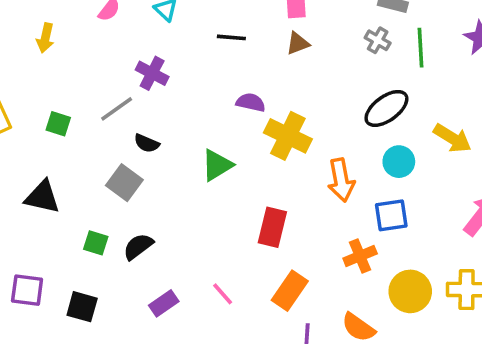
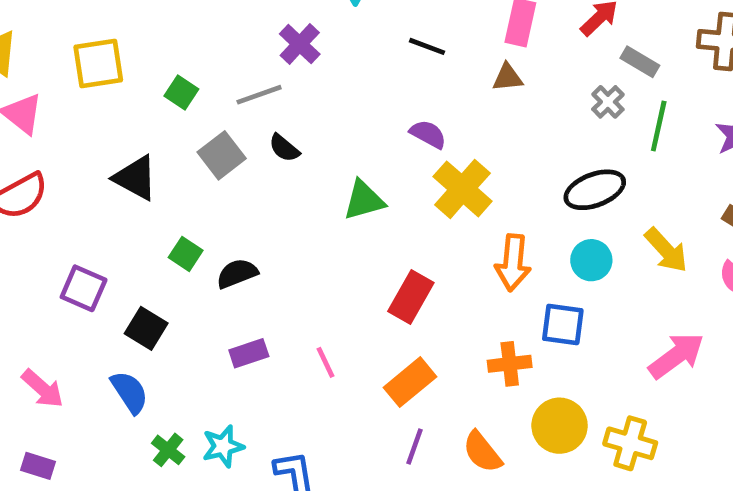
purple cross: (152, 73) -> (300, 44), moved
gray square: (124, 183) -> (222, 155), moved

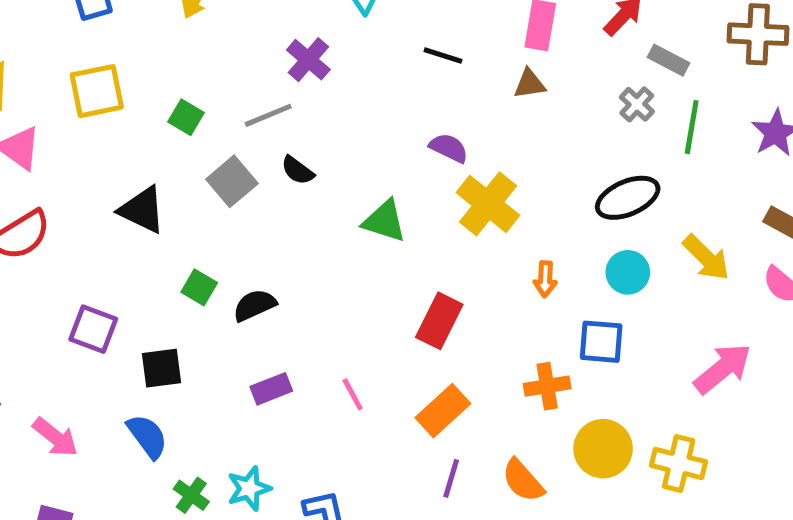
green triangle: (364, 200) -> (384, 221), turned 36
orange arrow: (513, 263) -> (545, 279), size x0.6
black square: (146, 328) -> (161, 368), turned -36

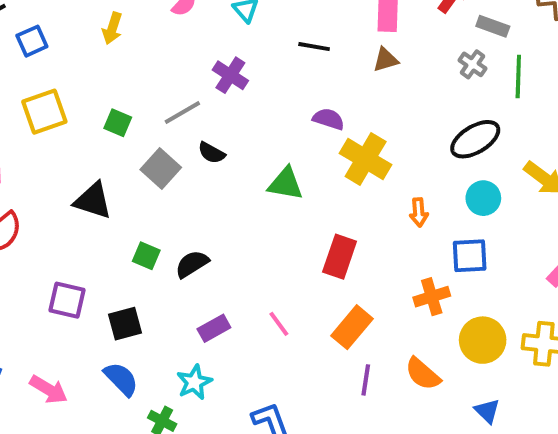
purple cross: (308, 60) -> (230, 75), moved
cyan star: (249, 488) -> (194, 382), moved

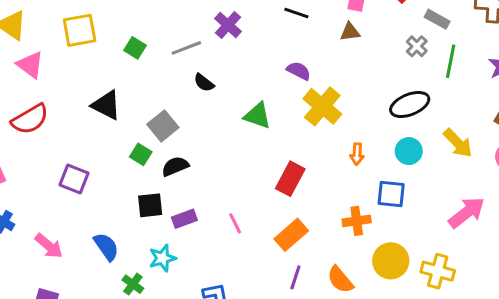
gray square: (161, 169) -> (163, 126), moved
black square: (125, 324) -> (150, 205), moved

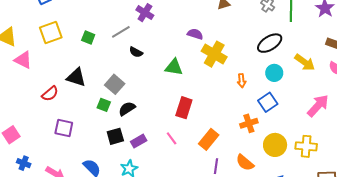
red semicircle: (30, 119) -> (50, 94), moved, size x0.7
red rectangle: (290, 179) -> (184, 108), moved
blue square: (391, 194) -> (268, 102), turned -30

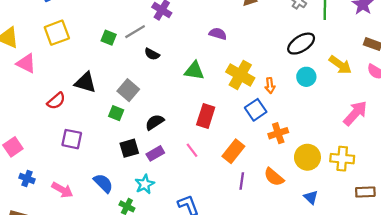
green square: (88, 38) -> (109, 38), moved
yellow cross: (214, 54) -> (240, 75), moved
blue square: (268, 102) -> (256, 110), moved
black semicircle: (127, 109) -> (155, 122), moved

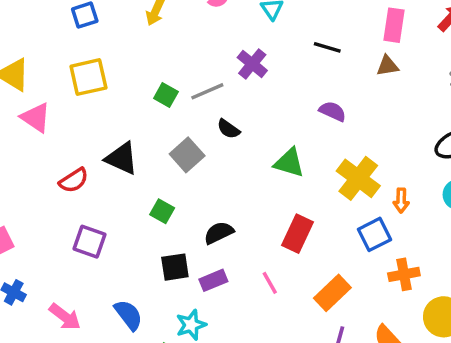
gray square: (128, 90) -> (187, 155), moved

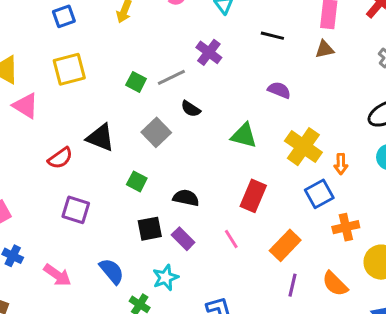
black semicircle: (219, 233) -> (186, 198), turned 40
purple rectangle: (213, 280) -> (183, 239), turned 70

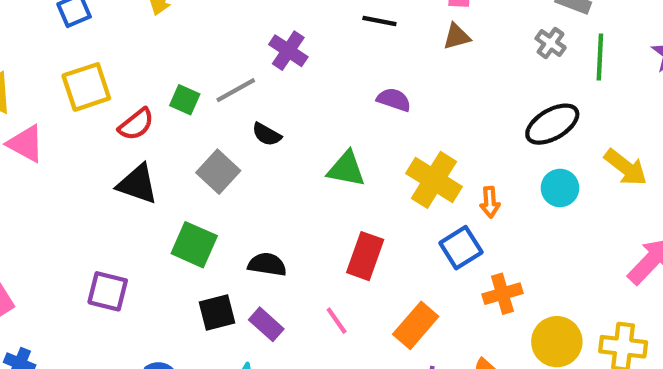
red semicircle: (60, 158) -> (136, 124), moved
green square: (137, 181) -> (194, 245), size x1.5

